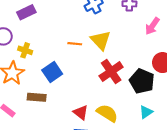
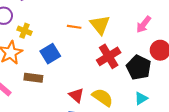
pink arrow: (152, 26) -> (144, 24), moved

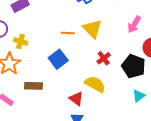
blue square: (50, 54) -> (58, 59), moved
red cross: (109, 56) -> (104, 58), size x0.6
yellow semicircle: (103, 97) -> (95, 84), moved

